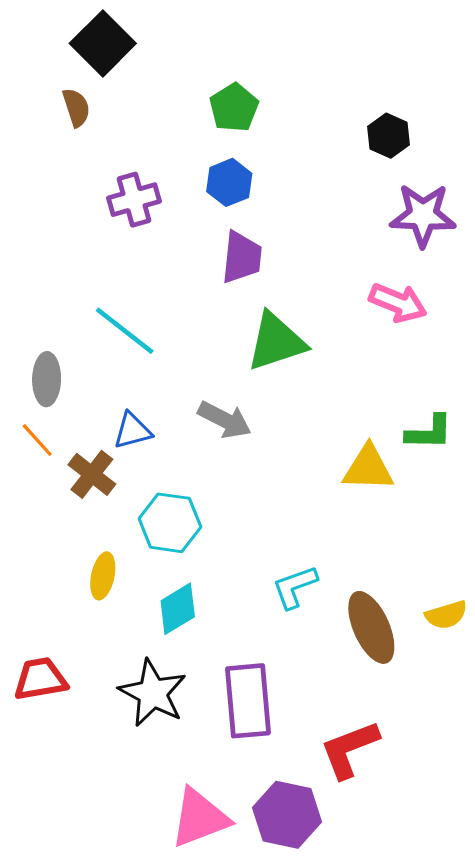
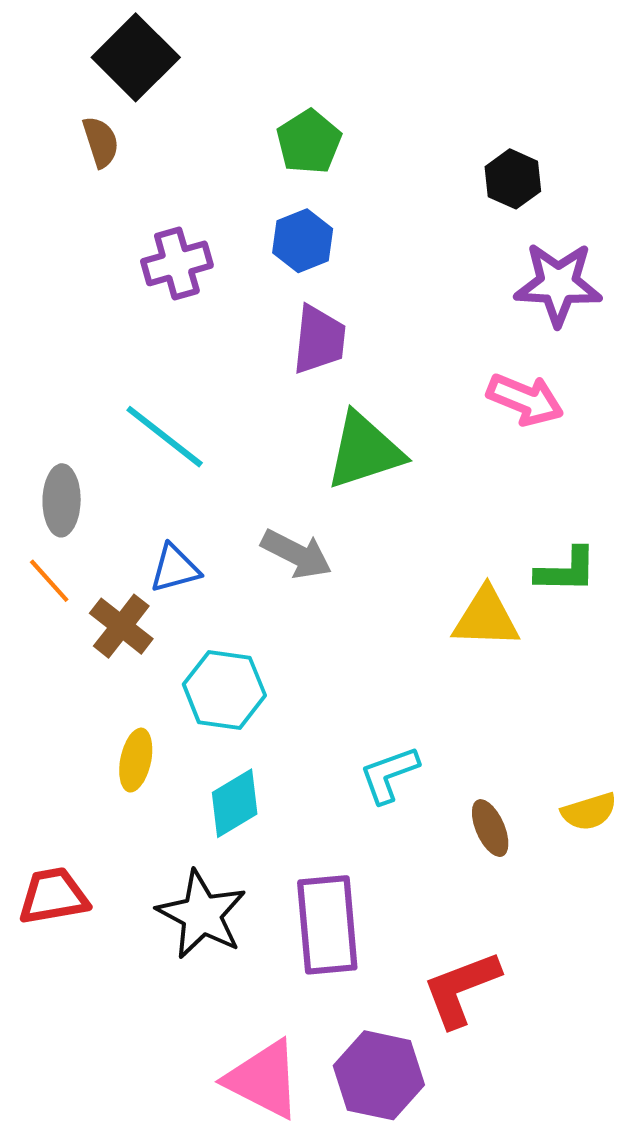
brown ellipse: (371, 627) -> (490, 828), size x0.6
pink triangle: (200, 818) -> (263, 1079), turned 48

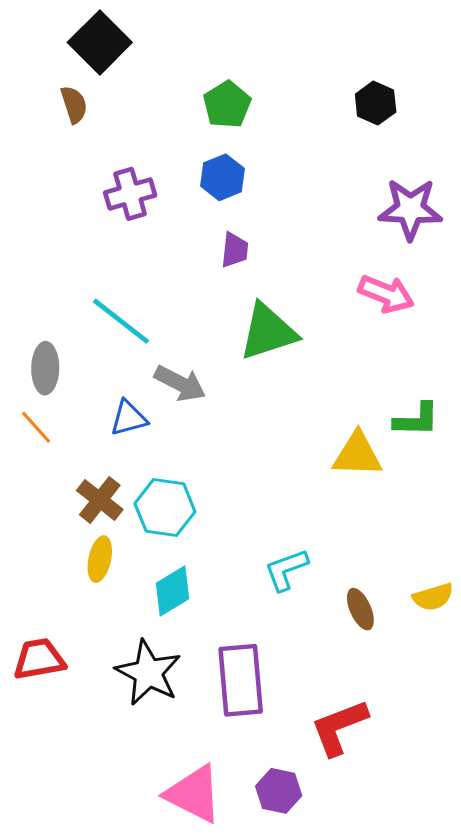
black hexagon: (513, 179) -> (376, 103), moved
purple trapezoid: (319, 340) -> (235, 250), size x0.7
gray arrow: (296, 554) -> (180, 383), moved
brown cross: (121, 626) -> (100, 500), moved
purple hexagon: (379, 1075) -> (279, 791), size x0.7

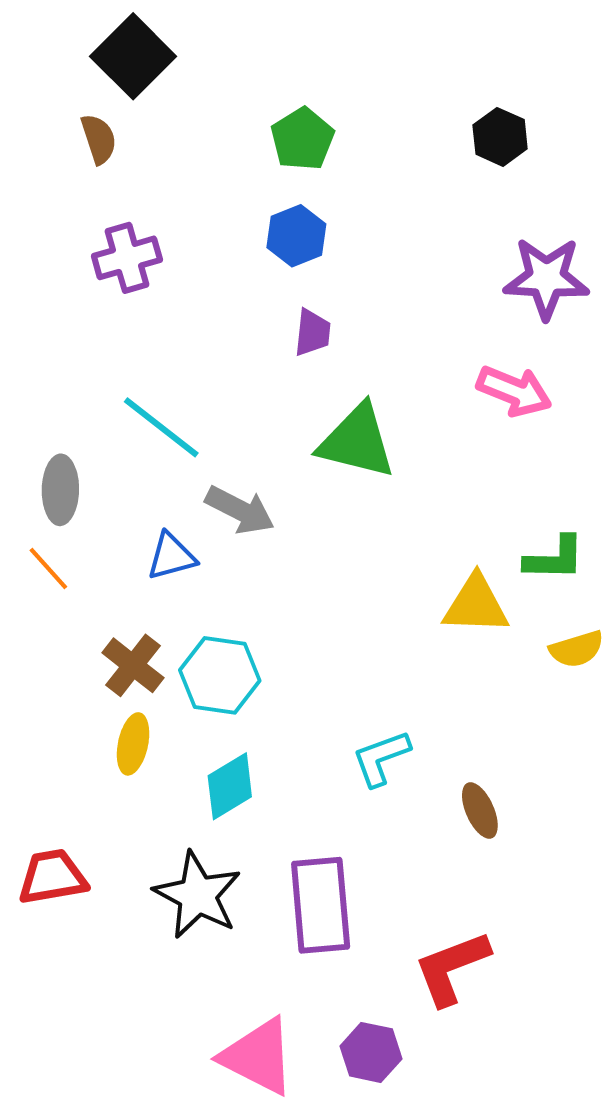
purple cross: (130, 194) -> (127, 258), moved
green triangle: (268, 332) -> (357, 441), turned 32
yellow semicircle: (433, 597) -> (577, 649), moved

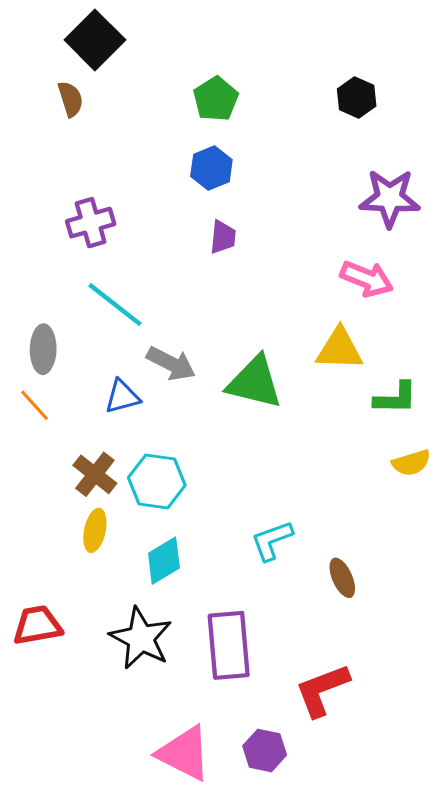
purple cross: (127, 258) -> (91, 223), moved
green triangle: (357, 441) -> (255, 382), moved
yellow triangle: (476, 605) -> (339, 349), moved

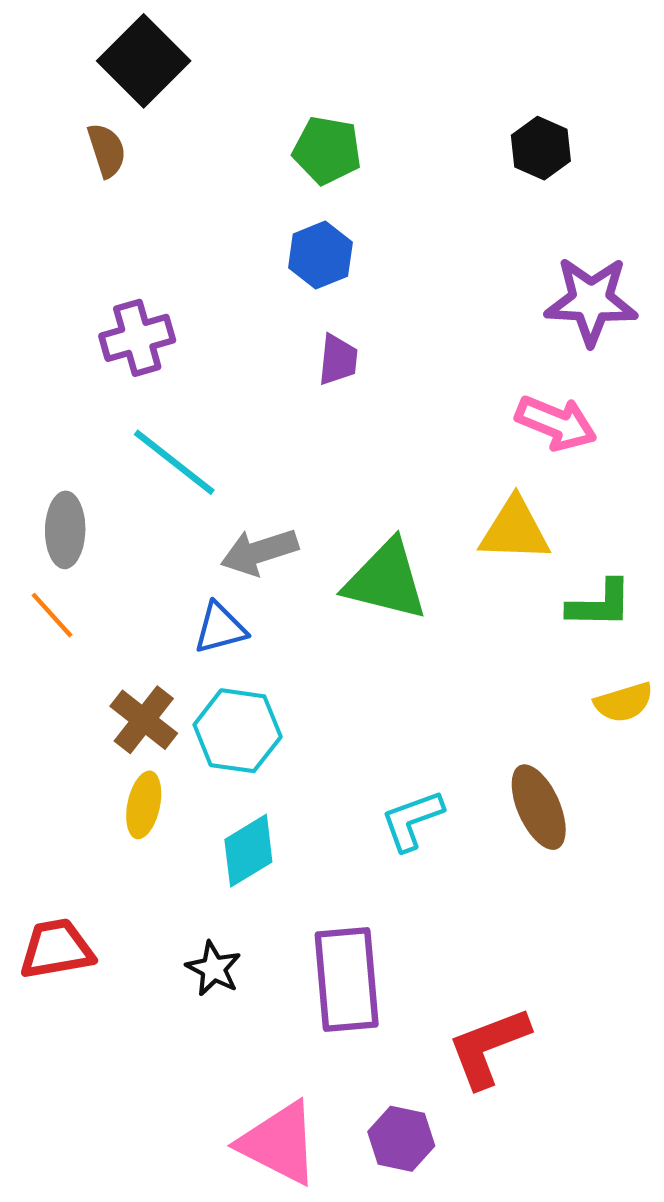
green pentagon: (216, 99) -> (327, 150), turned -30
gray arrow: (171, 364) -> (259, 552), turned 135
blue triangle: (122, 397) -> (220, 628), moved
brown ellipse: (342, 578) -> (539, 807), moved, size x1.4
black star: (141, 638) -> (214, 969), size x0.6

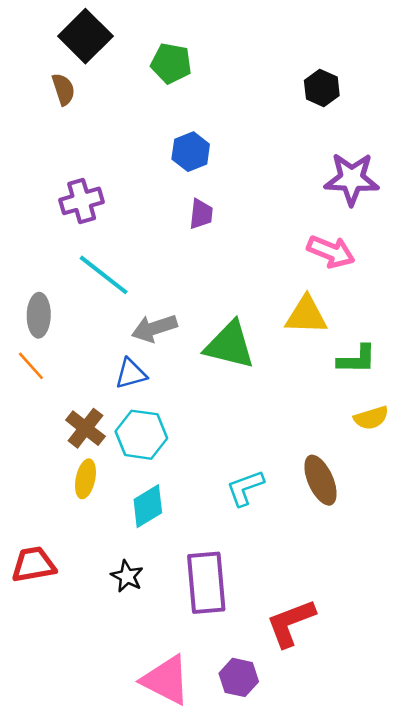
green pentagon: (327, 150) -> (171, 63), moved

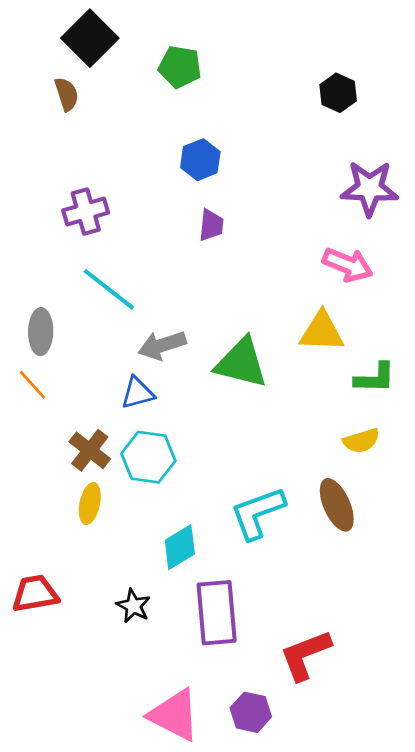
yellow semicircle: (371, 418) -> (361, 441), moved
cyan L-shape: (245, 488) -> (258, 513), size x1.4
cyan diamond: (148, 506) -> (180, 547), moved

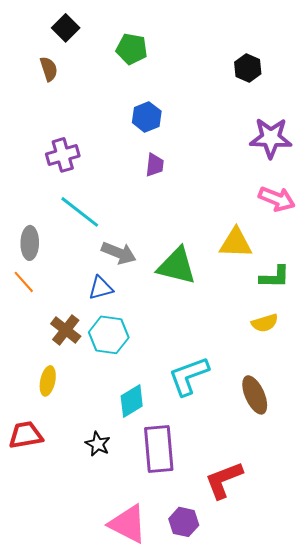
black square: (90, 38) -> (66, 28), size x0.7
pink arrow: (348, 265) -> (277, 199), moved
gray arrow: (162, 345) -> (119, 253), turned -140
yellow ellipse: (90, 503) -> (48, 381), moved
brown ellipse: (337, 505) -> (255, 395), moved

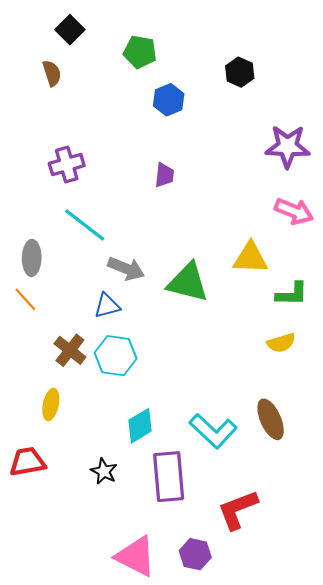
black hexagon: (248, 68) -> (240, 72), moved
blue hexagon: (147, 117) -> (169, 100), moved
cyan L-shape: (189, 376) -> (213, 431), moved, turned -117

